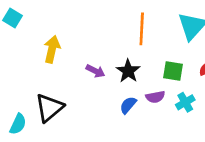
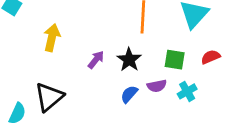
purple arrow: (95, 71) -> (96, 60), turned -78

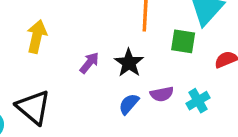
green square: (175, 60) -> (183, 41), moved
black triangle: (49, 97) -> (33, 107), turned -40

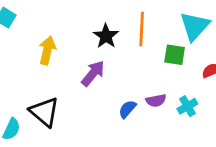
purple arrow: (89, 63) -> (93, 73), size x1.4
black star: (129, 63) -> (106, 36), moved

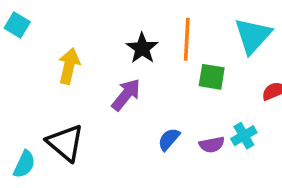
green square: (175, 55) -> (212, 77), moved
purple semicircle: (156, 101) -> (212, 145), moved

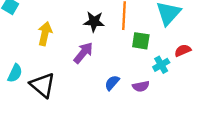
black star: (142, 48) -> (94, 22), turned -30
cyan cross: (244, 136) -> (161, 65), moved
cyan semicircle: (24, 164) -> (15, 73), moved

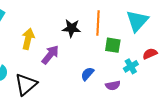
purple arrow: (83, 53) -> (50, 55), moved
blue semicircle: (112, 83) -> (87, 74), moved
black triangle: (43, 85) -> (26, 84), turned 40

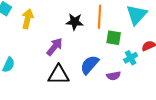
yellow arrow: (28, 39) -> (28, 19), moved
blue semicircle: (87, 74) -> (90, 65), size x1.5
black triangle: (26, 84) -> (59, 75), moved, turned 40

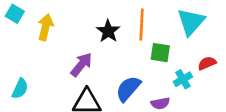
black star: (75, 22) -> (108, 31), turned 30

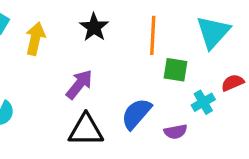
black star: (108, 31) -> (94, 27), moved

